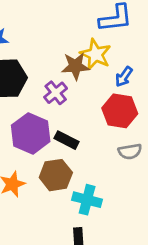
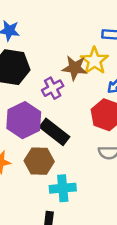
black rectangle: (67, 140) -> (54, 132), size x1.4
cyan cross: (87, 200) -> (63, 188), turned -30

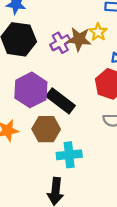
yellow star: (94, 61) -> (98, 32), size x0.7
purple cross: (53, 88) -> (60, 43), moved

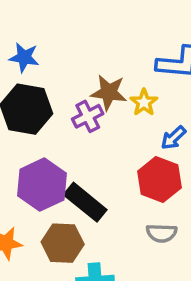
brown star: (79, 39) -> (109, 92), moved

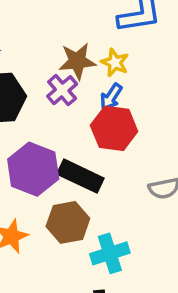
blue arrow: (173, 138) -> (111, 97), moved
red hexagon: (159, 180) -> (114, 128), moved

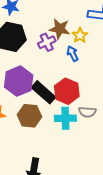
blue arrow: (111, 97) -> (73, 54), turned 105
red hexagon: (114, 128) -> (67, 91), moved
cyan cross: (110, 253) -> (65, 118), moved

